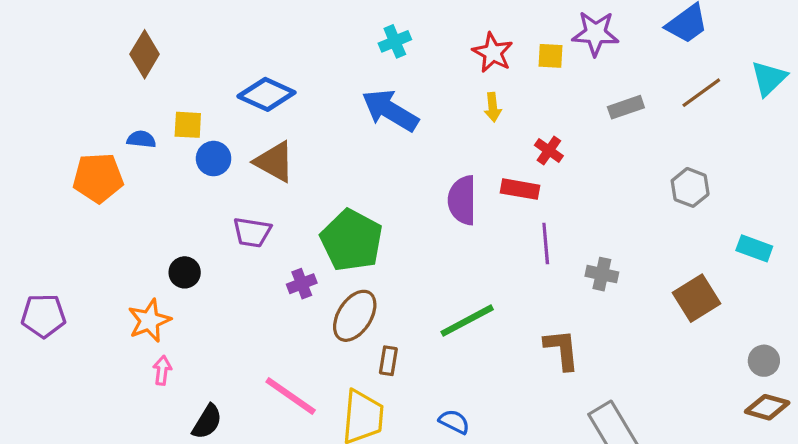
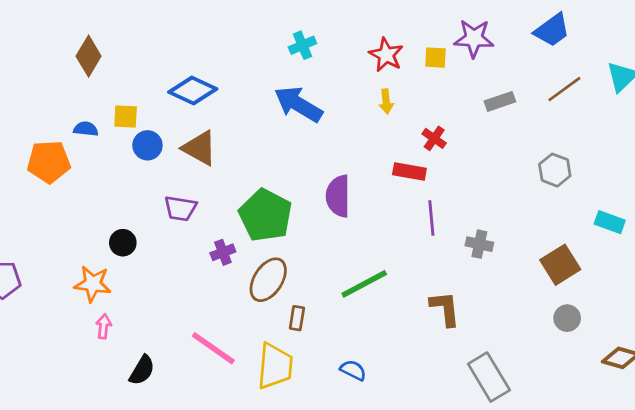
purple semicircle: (462, 200) -> (338, 196), moved
orange star: (149, 321) -> (93, 284), turned 30
gray circle: (764, 361) -> (567, 318), moved

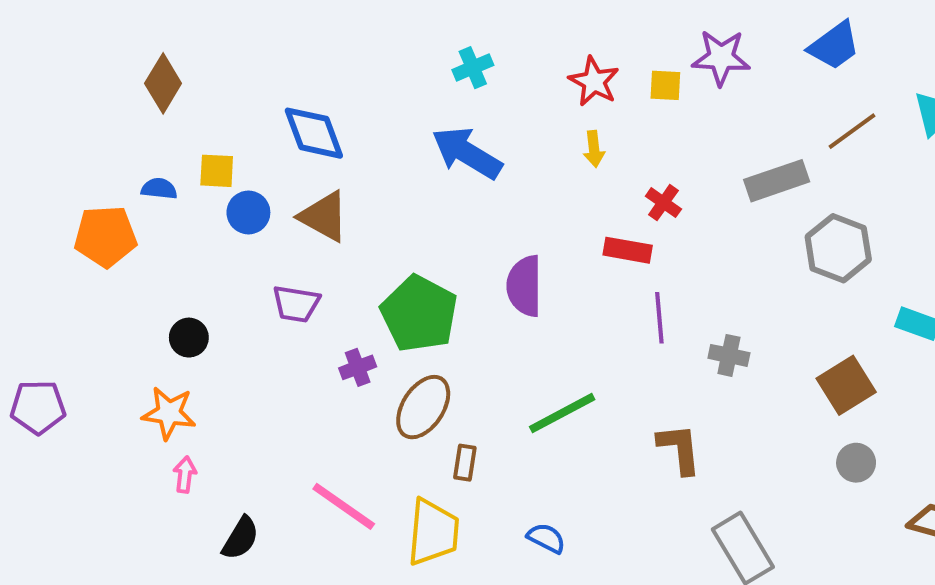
blue diamond: (193, 90) -> (314, 133), turned 45
gray rectangle: (500, 101) -> (777, 181), moved, size x1.4
gray hexagon: (555, 170) -> (838, 248), size x1.4
black circle: (123, 243) -> (189, 338), moved

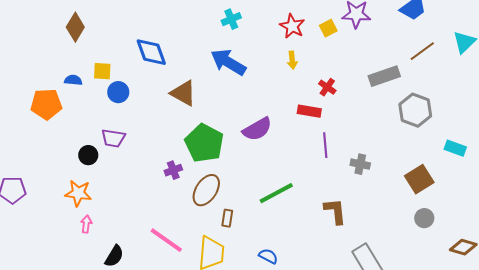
yellow square: (665, 85) -> (328, 28), turned -30
brown triangle: (324, 216) -> (183, 93), moved
purple semicircle: (524, 286) -> (257, 129), turned -120
purple trapezoid: (296, 304) -> (113, 138), moved

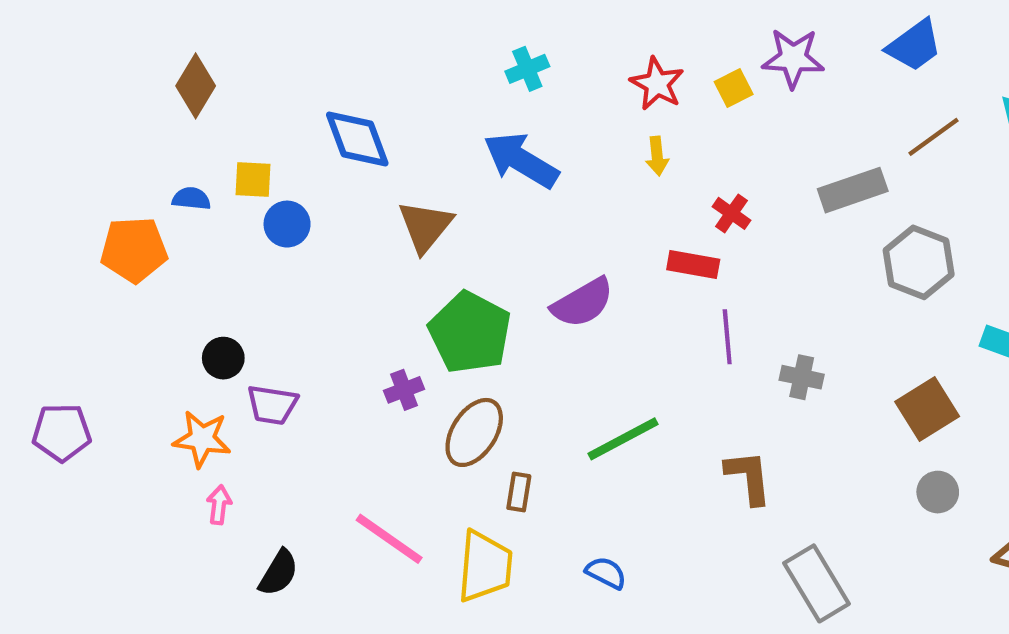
brown triangle: (183, 93) -> (425, 226), turned 40
purple trapezoid: (113, 138) -> (272, 405), moved

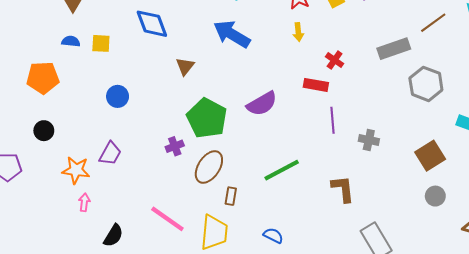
blue semicircle: (191, 199) -> (71, 41), moved
blue circle: (287, 224) -> (118, 96), moved
brown triangle: (425, 226) -> (185, 66), size x0.7
black circle: (223, 358) -> (44, 131), moved
purple trapezoid: (272, 405) -> (110, 153), turned -70

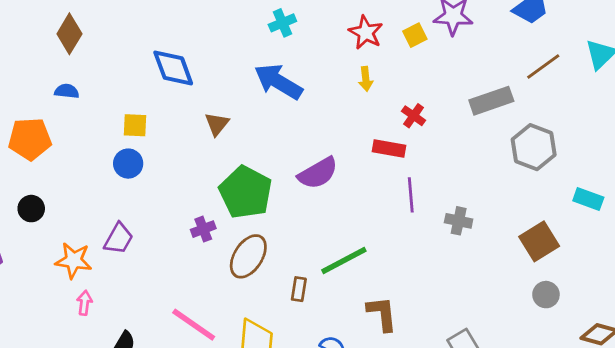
yellow square: (101, 43) -> (135, 125), moved
brown L-shape: (343, 189) -> (382, 314), moved
brown rectangle: (231, 196) -> (299, 289), moved

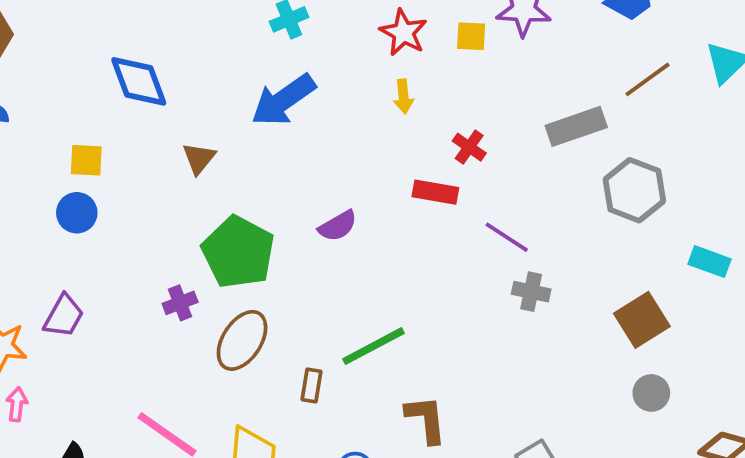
yellow square: (415, 35) -> (471, 36), turned 30
blue arrow: (278, 82) -> (283, 100), turned -66
purple semicircle: (318, 173) -> (338, 226), size x0.7
purple line: (411, 195) -> (507, 237), moved, turned -52

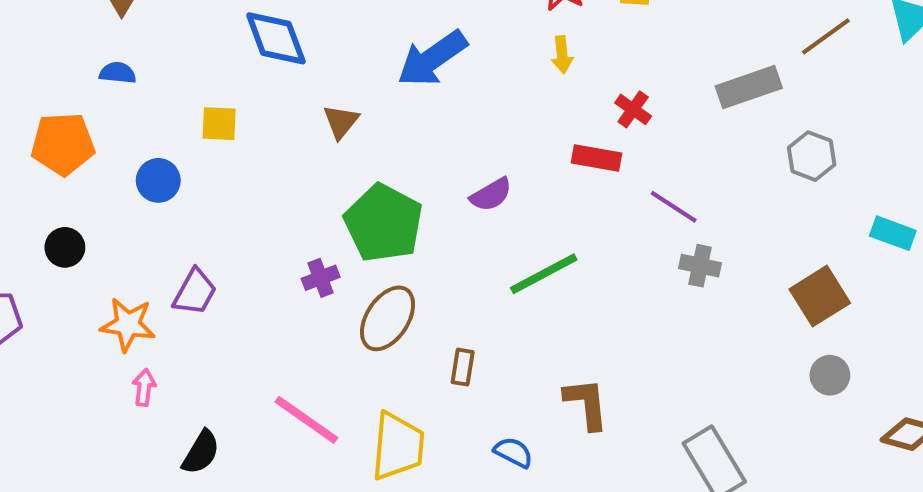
gray hexagon: (634, 190) -> (812, 156), size x0.7
blue circle: (77, 213) -> (158, 180), moved
green line: (373, 346) -> (544, 274), moved

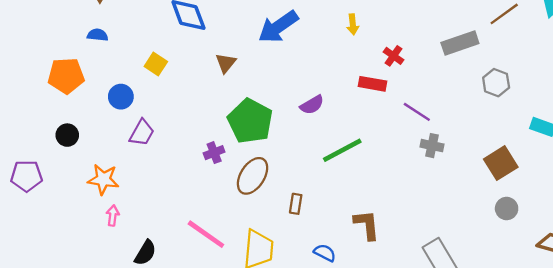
yellow square: (219, 124) -> (156, 64), turned 30
purple trapezoid: (195, 292) -> (142, 133), moved

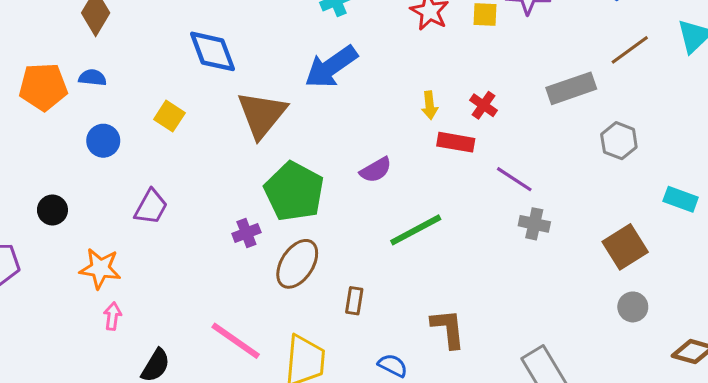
yellow arrow: (353, 24) -> (430, 105), moved
brown triangle: (226, 63) -> (262, 115), size x1.8
orange pentagon: (66, 76) -> (43, 87), moved
blue circle: (121, 97) -> (103, 141), moved

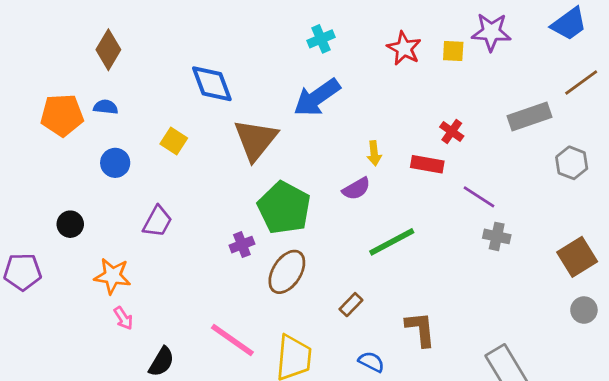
yellow arrow: (430, 105) -> (374, 153), moved
brown rectangle: (354, 301) -> (351, 305), moved, turned 35
pink arrow: (112, 316) -> (123, 318), turned 140

